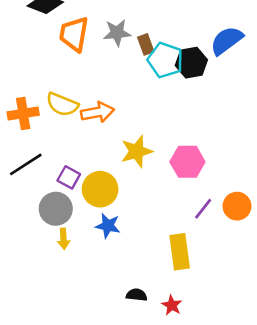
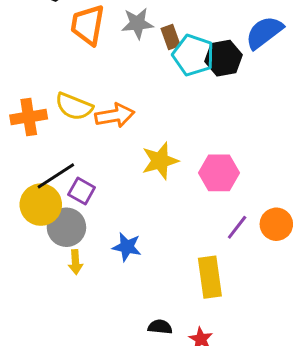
black line: (26, 164) -> (56, 176), moved
yellow circle: (100, 189) -> (41, 205), moved

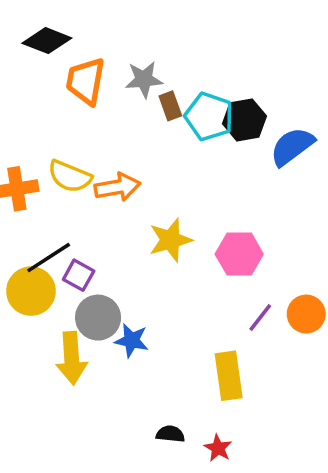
blue semicircle: (264, 32) -> (292, 146), moved
brown rectangle: (171, 37) -> (170, 106), moved
gray circle: (66, 227) -> (98, 318), moved
yellow arrow: (76, 262) -> (72, 358), size x1.8

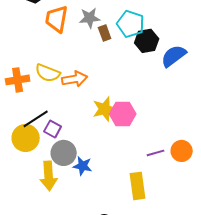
cyan pentagon: (209, 116) -> (131, 24), moved
pink hexagon: (239, 254) -> (123, 114), moved
purple line: (260, 318) -> (156, 153), turned 36

